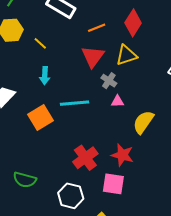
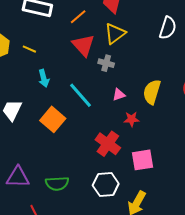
pink triangle: (117, 101) -> (119, 95), moved
cyan line: (75, 103) -> (81, 95), turned 72
red star: (122, 155) -> (132, 119), moved, size x0.7

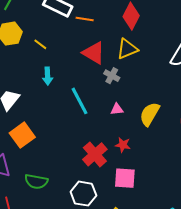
orange line: (78, 17) -> (85, 19), moved, turned 36
red triangle: (83, 45) -> (94, 53), turned -30
orange square: (53, 119) -> (22, 135), moved
red star: (132, 119) -> (123, 145), moved

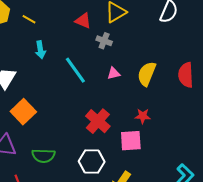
red triangle: (94, 53) -> (83, 21), size x0.7
red star: (123, 145) -> (143, 116), moved

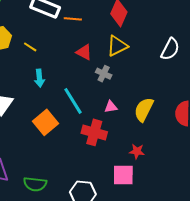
orange square: (23, 112) -> (45, 122), moved
red cross: (98, 121) -> (94, 132), moved, turned -30

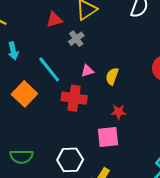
red triangle: (84, 52) -> (54, 20), turned -36
gray cross: (104, 74) -> (76, 39), turned 35
yellow semicircle: (144, 110) -> (112, 76), moved, size x0.7

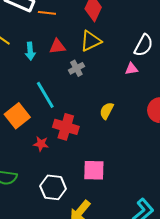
cyan arrow: (13, 51) -> (30, 51), moved
pink triangle: (87, 71) -> (131, 69), moved
red star: (119, 112) -> (41, 144), moved

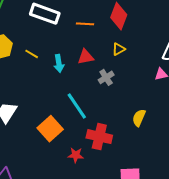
orange line: (47, 13) -> (85, 24), moved
yellow triangle: (91, 41) -> (119, 49), size x0.6

